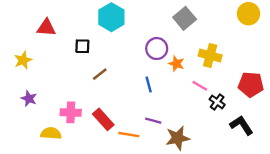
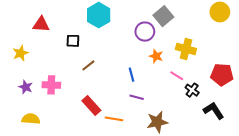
purple circle: (157, 49) -> (145, 32), moved
pink cross: (71, 112) -> (51, 85), moved
purple line: (153, 121) -> (137, 97), moved
yellow semicircle: (51, 133) -> (31, 119), moved

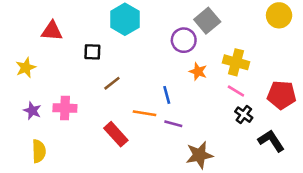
pink line: (177, 76) -> (236, 91), moved
yellow semicircle: (31, 119) -> (39, 151), turned 84
orange line: (114, 119) -> (145, 113), moved

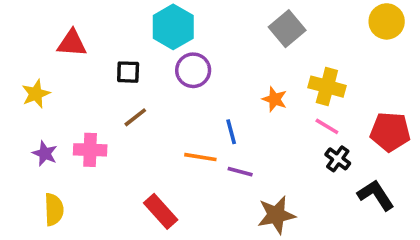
purple circle: (184, 40) -> (193, 70), moved
brown line: (112, 83) -> (135, 117), moved
red rectangle: (116, 134) -> (161, 211), moved

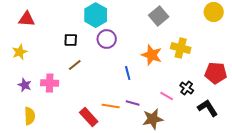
red triangle: (72, 43) -> (27, 19), moved
orange star: (275, 99) -> (152, 55), size x1.5
pink line: (327, 126) -> (167, 96), moved
orange line: (200, 157) -> (111, 106), moved
purple line: (240, 172) -> (133, 103), moved

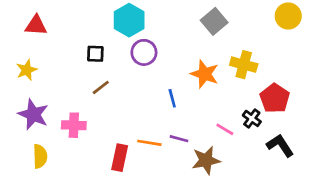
red pentagon: (216, 73) -> (275, 98), moved, turned 30
pink cross: (50, 83) -> (74, 125), moved
purple star: (25, 85) -> (33, 114), size x1.6
red rectangle: (89, 117) -> (120, 158), turned 54

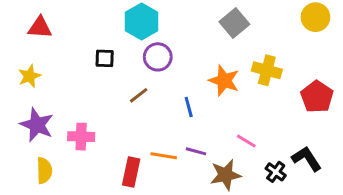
brown line: (101, 87) -> (139, 95), moved
red pentagon: (275, 98) -> (317, 97), moved
black cross: (252, 118) -> (276, 172), moved

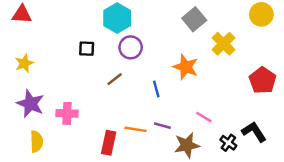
red triangle: (40, 27) -> (22, 14), moved
yellow cross: (267, 70) -> (223, 44), moved, turned 30

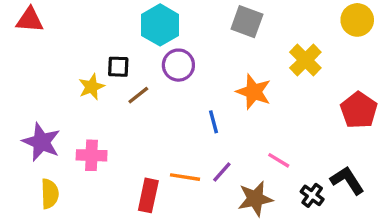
gray square: (194, 19) -> (247, 22), moved, turned -30
yellow star: (24, 63) -> (92, 87), moved
brown line: (115, 79) -> (138, 95), moved
purple line: (162, 126) -> (222, 172), turned -63

